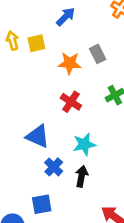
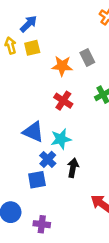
blue arrow: (66, 17) -> (29, 24), moved
cyan star: (84, 144) -> (61, 139), moved
blue square: (42, 204) -> (37, 180), moved

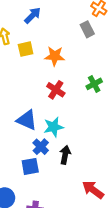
blue arrow: (29, 24) -> (33, 15), moved
yellow square: (32, 48) -> (26, 49), moved
gray rectangle: (87, 57) -> (87, 29), moved

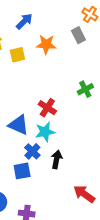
orange star: (55, 56) -> (46, 44), moved
red cross: (56, 90) -> (47, 108), moved

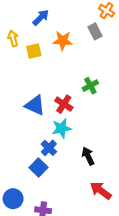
green cross: (85, 89) -> (90, 86), moved
blue triangle: (19, 125) -> (35, 105), moved
black arrow: (57, 159) -> (88, 156), moved, turned -36
blue square: (22, 171) -> (38, 168), turned -36

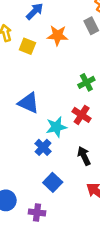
yellow square: (34, 51) -> (27, 46), turned 35
red cross: (64, 104) -> (82, 115), moved
blue square: (38, 168) -> (53, 182), moved

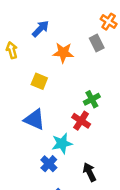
yellow square: (27, 46) -> (39, 81), moved
red cross: (82, 115) -> (81, 121), moved

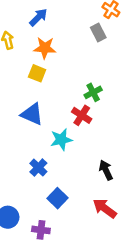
orange star: (63, 53) -> (45, 48), moved
blue cross: (49, 164) -> (38, 168), moved
black arrow: (89, 172) -> (106, 170), moved

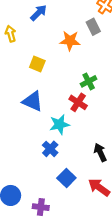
orange star: (45, 48) -> (70, 41), moved
blue cross: (38, 168) -> (50, 149), moved
blue square: (57, 198) -> (66, 178), moved

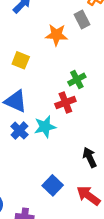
red cross: (78, 102) -> (65, 102), turned 36
blue cross: (50, 149) -> (19, 131), moved

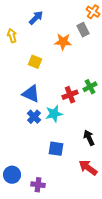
green cross: (77, 79) -> (90, 87), moved
blue square: (53, 185) -> (56, 149), moved, turned -35

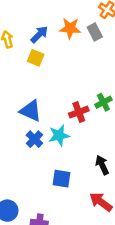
blue arrow: (36, 18) -> (39, 34), moved
orange star: (63, 42) -> (70, 28), moved
yellow square: (35, 62) -> (36, 58), moved

